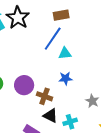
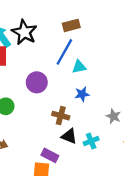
purple circle: (24, 85) -> (37, 82), moved

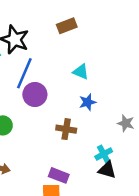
blue line: (64, 52) -> (24, 73), moved
cyan triangle: (79, 67) -> (81, 72), turned 40
black triangle: (69, 136) -> (107, 170), moved

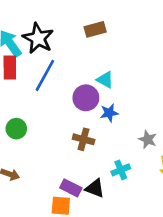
purple circle: (35, 94) -> (86, 98), moved
black triangle: (107, 170) -> (95, 188), moved

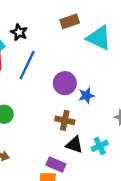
black star: (38, 38) -> (19, 32), size x0.6
cyan triangle: (105, 80) -> (99, 38), moved, size x1.6
black triangle: (95, 188) -> (74, 145), moved

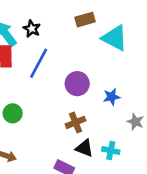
blue star: (86, 95) -> (112, 97), moved
brown cross: (65, 120) -> (76, 122), turned -36
cyan cross: (100, 146) -> (111, 150), turned 35

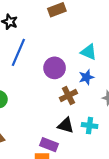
cyan triangle: (115, 38) -> (89, 52), moved, size x0.7
brown cross: (76, 122) -> (68, 96), moved

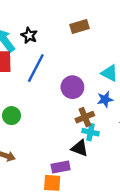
cyan cross: (90, 126) -> (90, 132), moved
purple rectangle: (49, 145) -> (61, 167), turned -36

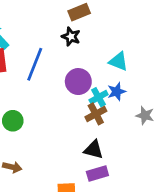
black star: (29, 35) -> (71, 37), moved
cyan cross: (90, 132) -> (99, 97), moved, turned -35
purple rectangle: (61, 167) -> (97, 173), moved

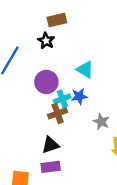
black triangle: (94, 150) -> (50, 145), turned -42

